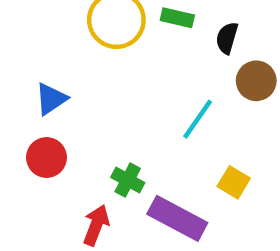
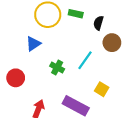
blue triangle: (51, 99) -> (33, 44), moved
green cross: (128, 180) -> (57, 67), moved

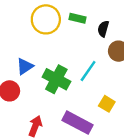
blue triangle: (33, 44) -> (25, 66), moved
green cross: (57, 67) -> (56, 79), size x1.6

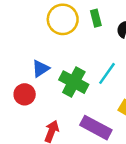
green rectangle: (78, 18) -> (96, 18), turned 63

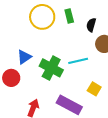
cyan line: (107, 73) -> (78, 61), turned 42

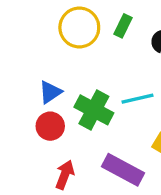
green rectangle: (69, 16) -> (123, 26), turned 40
red circle: (11, 78) -> (50, 126), moved

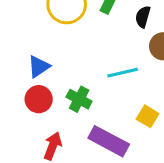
green cross: (94, 110) -> (79, 99), moved, size x0.7

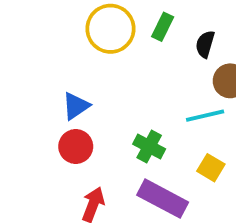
cyan line: (123, 73) -> (205, 116), moved
green cross: (79, 99) -> (149, 146), moved

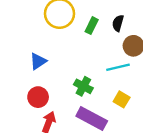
green rectangle: (163, 27) -> (92, 26), moved
red circle: (76, 146) -> (38, 97), moved

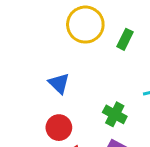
blue triangle: (38, 61) -> (59, 83), turned -42

